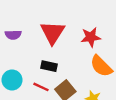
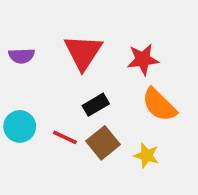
black rectangle: (49, 66) -> (96, 105), moved, turned -42

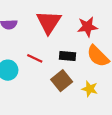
black rectangle: (96, 105) -> (67, 56), moved, turned 35
red line: (65, 137) -> (35, 58), moved

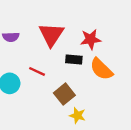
black rectangle: (67, 56) -> (74, 60), moved
yellow star: (90, 89) -> (77, 115), moved

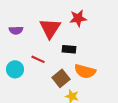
red star: (91, 39) -> (78, 18), moved
orange semicircle: (101, 69) -> (85, 71), moved, turned -30

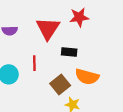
red line: (38, 59) -> (34, 63), turned 64

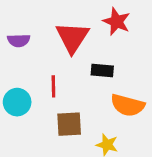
red star: (79, 17) -> (117, 22), turned 30
brown square: (60, 84) -> (69, 124), moved, turned 36

